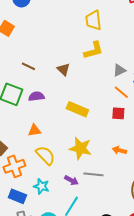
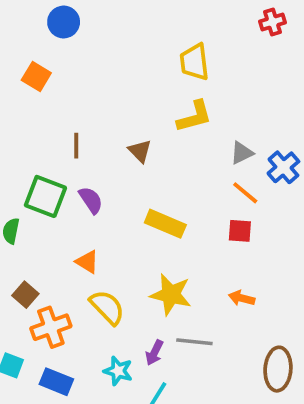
brown line: (28, 66) -> (76, 146), turned 64
purple semicircle: (36, 96) -> (91, 200), turned 63
orange triangle: (34, 130) -> (87, 262), turned 40
purple arrow: (71, 180) -> (154, 353), turned 88
cyan star: (41, 186) -> (118, 371), moved

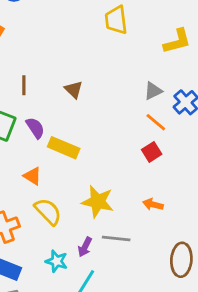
yellow L-shape: (194, 116) -> (177, 41), moved
yellow rectangle: (165, 224) -> (64, 148), moved
red square: (240, 231) -> (152, 152), turned -36

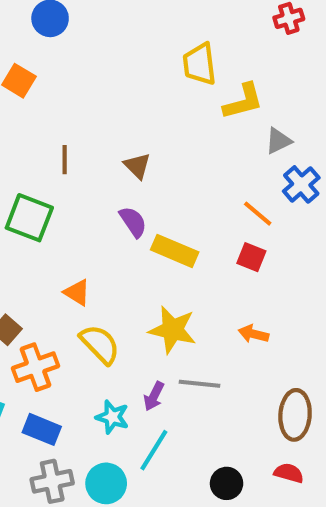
yellow L-shape: (177, 41) -> (243, 101), moved
gray triangle: (153, 91) -> (278, 141), moved
purple semicircle: (35, 128) -> (133, 222), moved
yellow rectangle: (64, 148) -> (175, 251), moved
red square: (152, 152) -> (251, 257), turned -36

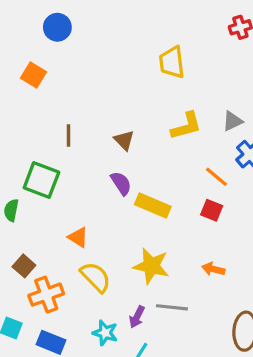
yellow L-shape: (243, 101) -> (186, 126), moved

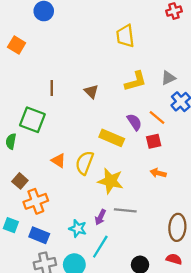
orange square: (33, 75) -> (17, 45), moved
purple semicircle: (121, 183) -> (134, 122), moved
red square: (212, 210) -> (154, 141), turned -35
orange arrow: (213, 269) -> (158, 173), moved
yellow semicircle: (96, 277) -> (85, 163), moved, turned -115

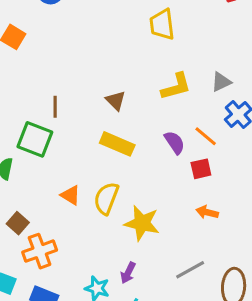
brown line: (52, 88) -> (55, 107), moved
yellow rectangle: (112, 138) -> (117, 144), moved
gray line: (125, 210) -> (190, 270), moved, turned -35

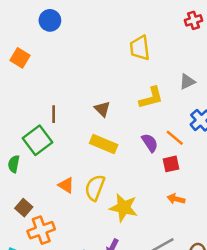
gray triangle: (221, 82) -> (187, 82), moved
green square: (35, 139) -> (37, 140), turned 32

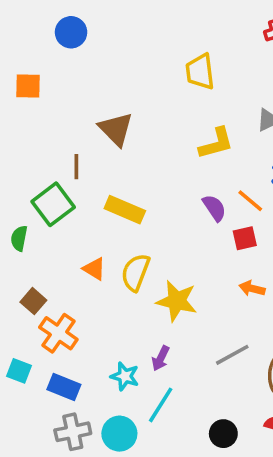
orange square: (20, 58) -> (28, 86), turned -30
brown triangle: (102, 109) -> (116, 129), moved, size x1.5
yellow rectangle: (104, 144) -> (125, 210), moved
orange cross: (41, 230) -> (58, 333), turned -35

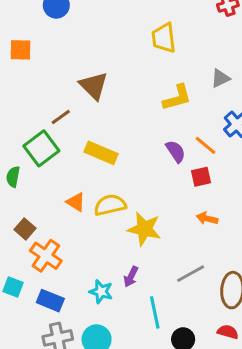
brown line: (76, 167) -> (61, 117), turned 54
yellow semicircle: (136, 272) -> (110, 205), turned 56
cyan line: (161, 405) -> (155, 312), moved, turned -44

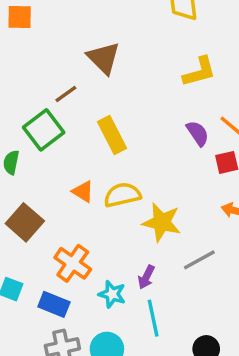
yellow rectangle: (101, 153) -> (112, 135), turned 40
brown square: (25, 229) -> (25, 222), size x1.5
orange cross: (46, 256) -> (73, 263), moved
gray line: (191, 274) -> (199, 260), moved
cyan line: (155, 312) -> (153, 318), moved

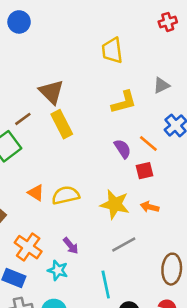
yellow rectangle: (112, 135) -> (62, 124), moved
yellow star: (162, 222) -> (115, 204), moved
purple arrow: (146, 277) -> (71, 246), moved, turned -66
cyan line: (153, 318) -> (106, 285), moved

